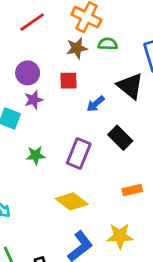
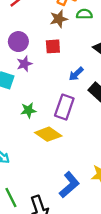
blue arrow: (95, 104) -> (76, 74), moved
yellow diamond: (72, 201) -> (48, 134), moved

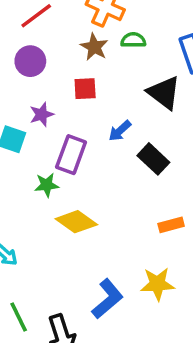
brown star: (59, 19) -> (94, 47), turned -30
purple circle: (18, 42) -> (30, 61), moved
purple rectangle: (64, 107) -> (71, 155), moved

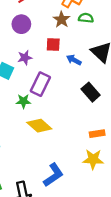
blue arrow: (120, 131) -> (74, 60), moved, turned 64
yellow star: (157, 284) -> (93, 159), moved

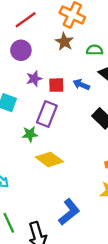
green semicircle: (86, 18) -> (95, 50), moved
red square: (53, 45) -> (56, 85), moved
purple star: (25, 58) -> (34, 79), moved

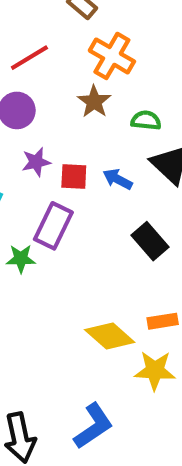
yellow diamond: (49, 159) -> (110, 336), moved
blue L-shape: (69, 212) -> (93, 426), moved

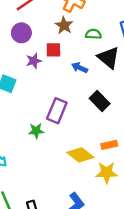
red square: (74, 176) -> (53, 50), moved
purple rectangle: (53, 226) -> (57, 111), moved
green star: (21, 259) -> (36, 131), moved

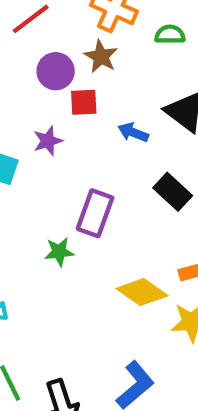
purple circle: (21, 33) -> (56, 71), moved
green semicircle: (93, 34) -> (170, 35), moved
purple star: (34, 61) -> (48, 141), moved

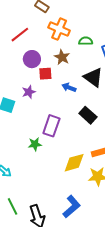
brown star: (101, 56) -> (62, 57), moved
yellow diamond: (142, 292) -> (74, 163), turned -50

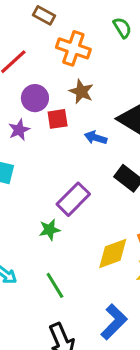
green semicircle: (86, 41) -> (122, 28), moved, turned 64
purple star: (29, 92) -> (19, 130), moved
purple rectangle: (51, 126) -> (73, 199), turned 30
green line: (13, 206) -> (55, 285), moved

